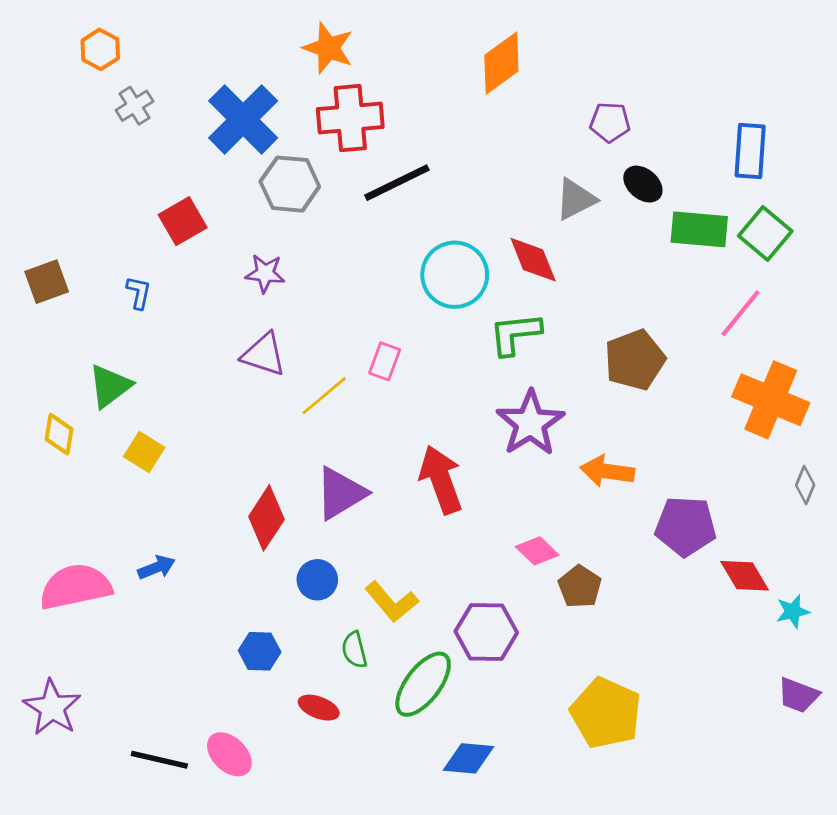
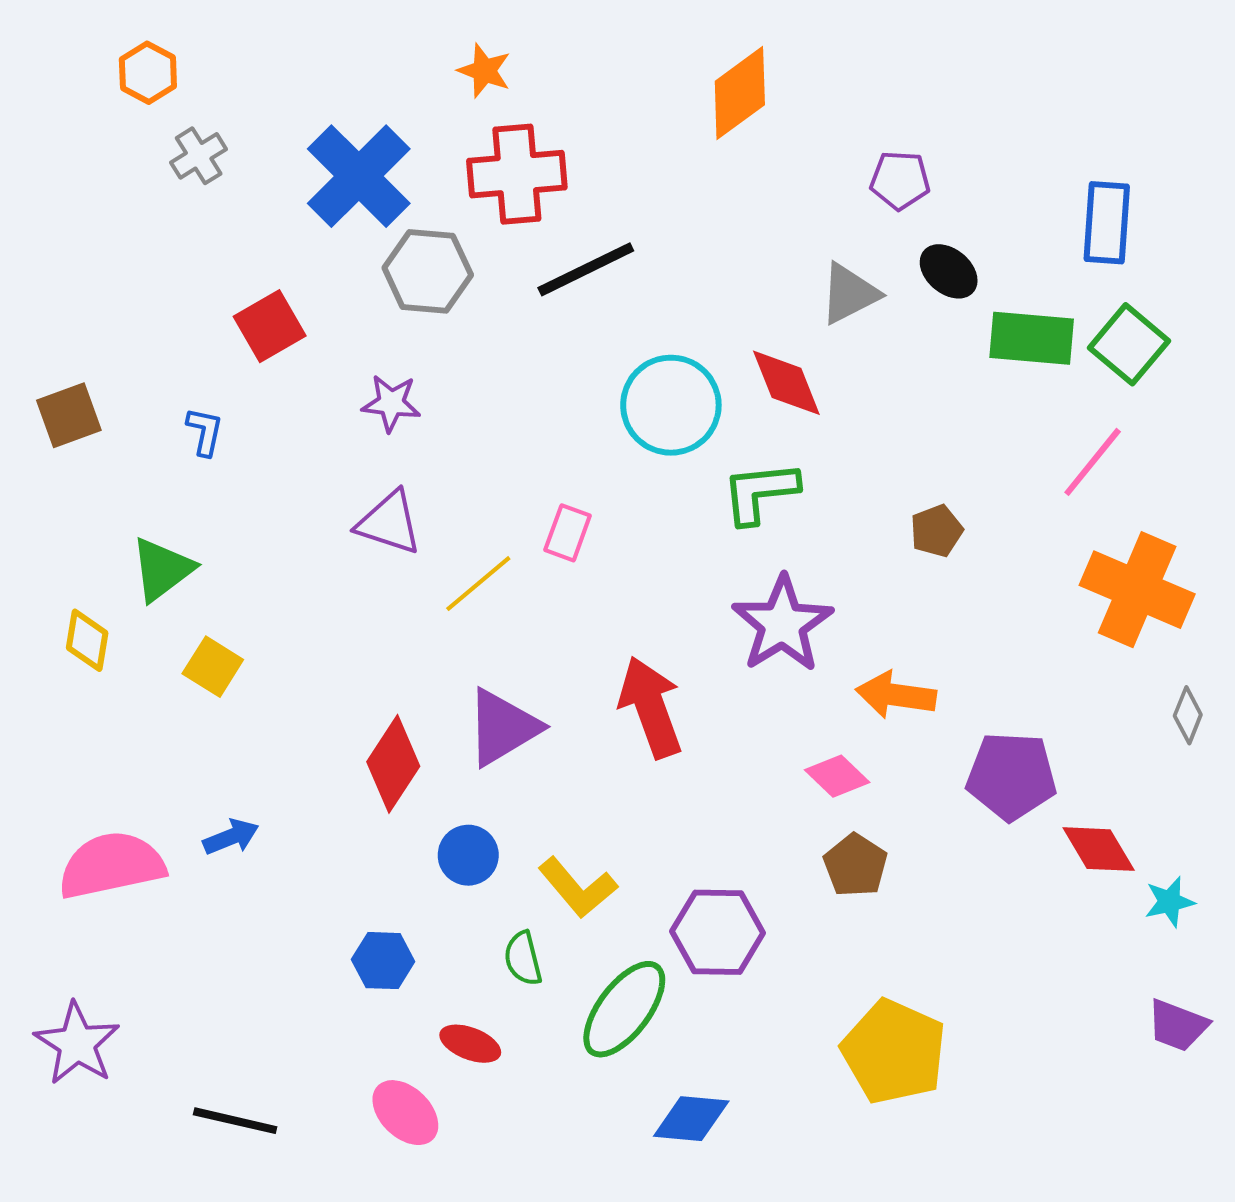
orange star: (328, 48) -> (484, 71), size x0.7
brown pentagon: (635, 360) -> (936, 531), size x0.6
pink diamond: (537, 551) -> (837, 776), moved
pink ellipse: (229, 754) -> (405, 1113), moved

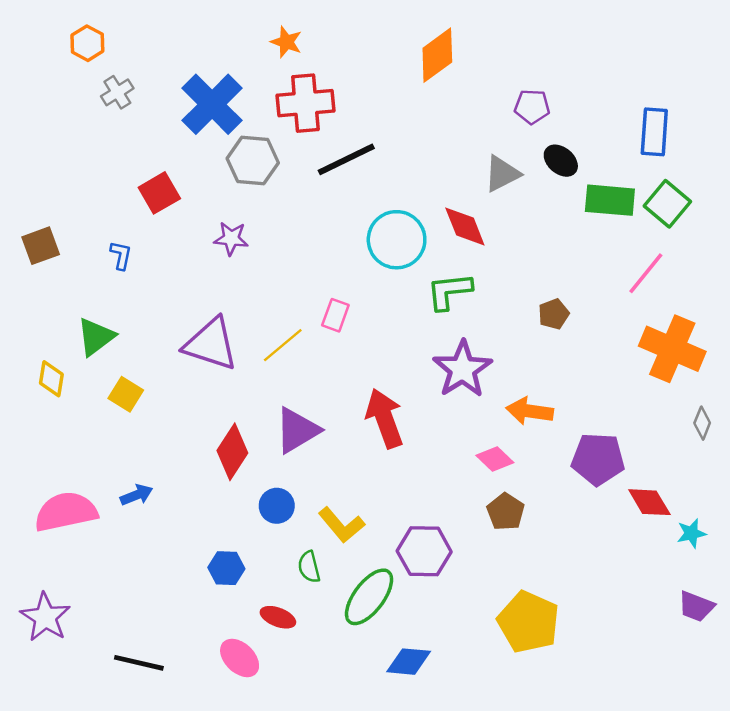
purple triangle: (389, 523) -> (211, 344), moved, size x1.4

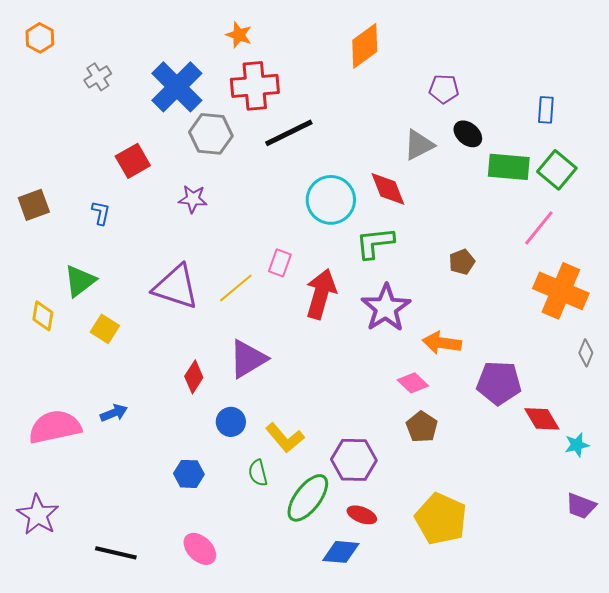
orange hexagon: (87, 43) -> (40, 38), moved
blue rectangle: (654, 132) -> (546, 110), size x0.7
red arrow: (385, 418) -> (321, 294), moved, turned 36
red diamond: (232, 452) -> (194, 377), size x0.7
red ellipse: (278, 617) -> (362, 515), moved

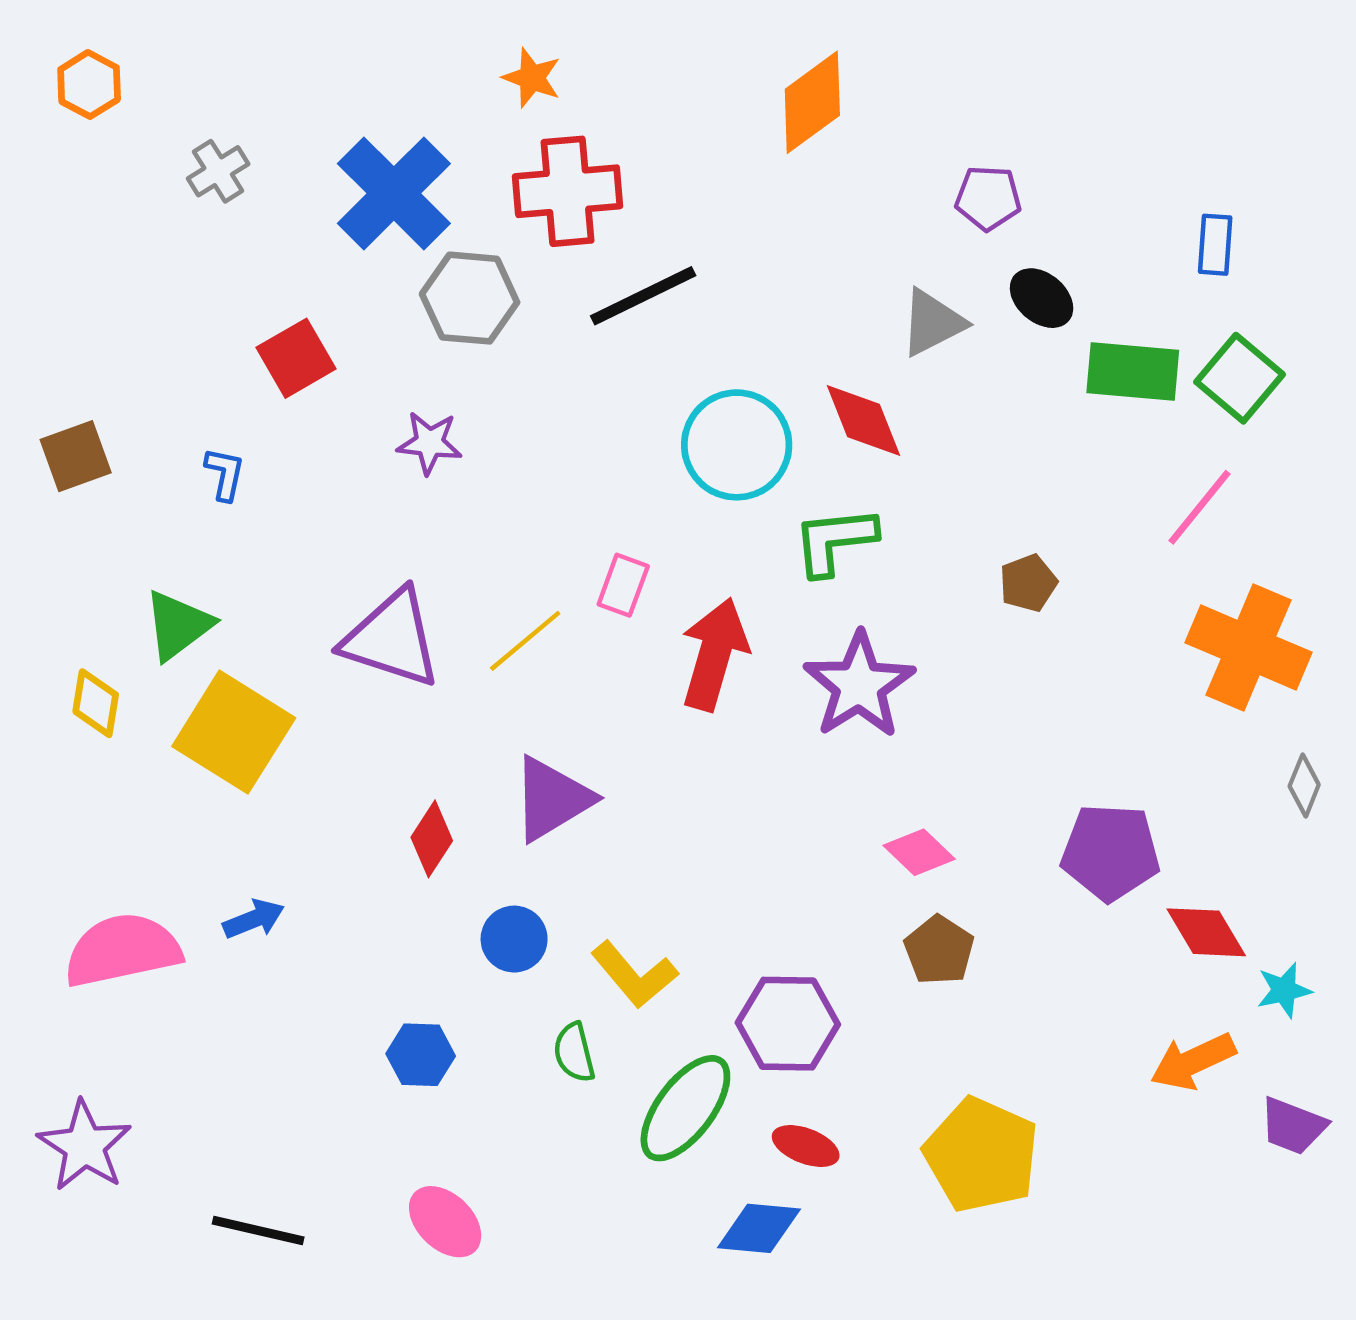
yellow square: (105, 329) -> (234, 732), size x1.8
orange arrow: (442, 343) -> (1193, 1061), moved, turned -33

